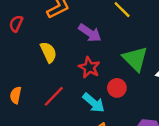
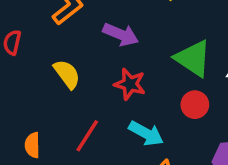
red circle: (117, 88) -> (195, 105), moved

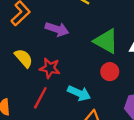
red star: (130, 84) -> (50, 68), moved

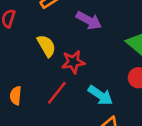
red star: (50, 68) -> (73, 62), turned -30

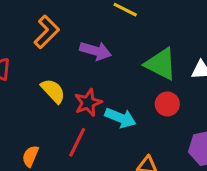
cyan arrow: (100, 95) -> (121, 118), moved
orange semicircle: (16, 96) -> (30, 156), turned 30

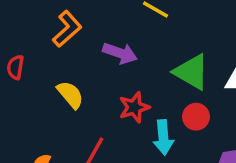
red star: (88, 103) -> (134, 107), moved
cyan arrow: (121, 118) -> (163, 137), moved, turned 60

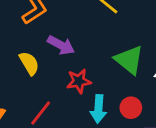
purple arrow: (120, 53) -> (61, 45), moved
red circle: (196, 117) -> (131, 108), moved

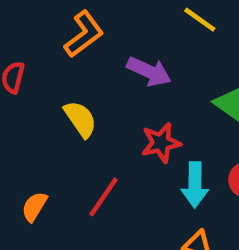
purple arrow: (61, 45) -> (149, 71), moved

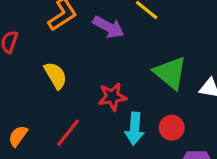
purple arrow: (149, 71) -> (108, 27), moved

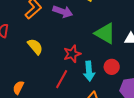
red line: (68, 133) -> (62, 79), moved

